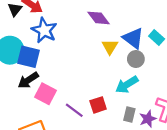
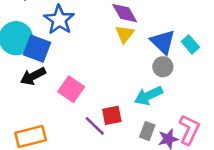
yellow triangle: (110, 47) -> (125, 34), moved
pink square: (45, 94) -> (71, 89), moved
purple line: (74, 110) -> (95, 126), moved

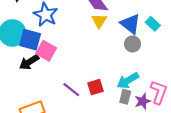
pink square: (71, 89) -> (46, 51), moved
cyan arrow: (148, 96) -> (128, 81), moved
purple line: (95, 126) -> (71, 90), moved

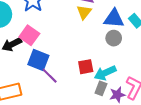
blue triangle: (130, 24) -> (114, 19), turned -40
blue square: (30, 40) -> (38, 60), moved
red square: (96, 87) -> (86, 67), moved

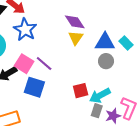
purple line: (50, 76) -> (44, 64), moved

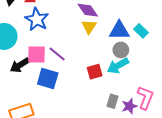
pink square: (24, 64) -> (36, 55), turned -30
red square: (81, 91) -> (95, 72), moved
cyan arrow: (100, 96) -> (118, 66), moved

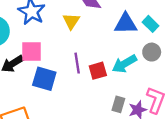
yellow triangle: (89, 27) -> (71, 21), moved
gray circle: (121, 50) -> (152, 52), moved
purple line: (57, 54) -> (77, 63), moved, turned 42

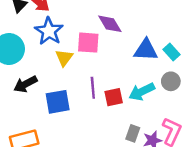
yellow triangle: (71, 21) -> (64, 58), moved
pink square: (31, 52) -> (88, 43), moved
blue square: (44, 79) -> (58, 102), turned -30

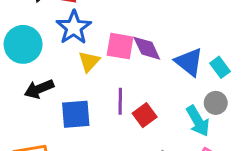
purple diamond: (110, 24) -> (147, 48), moved
blue triangle: (146, 50) -> (189, 62), turned 30
cyan arrow: (142, 92) -> (198, 121), moved, turned -100
red square: (114, 97) -> (145, 115), turned -30

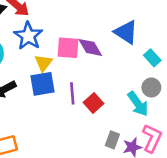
blue triangle: (189, 62) -> (126, 32), moved
blue square: (76, 114) -> (42, 84), moved

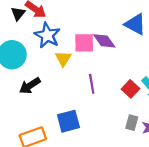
blue square: (42, 84) -> (68, 121), moved
red square: (93, 103) -> (131, 89), moved

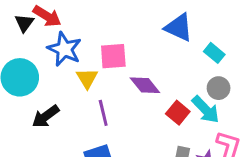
purple diamond: (104, 41) -> (145, 85), moved
purple line: (92, 84) -> (103, 113), moved

